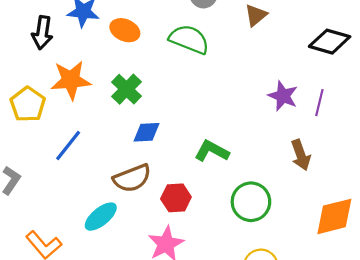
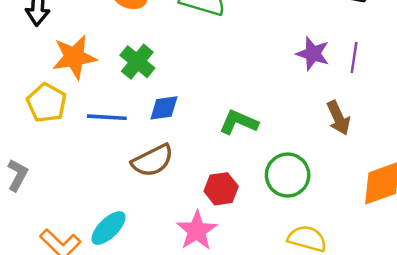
yellow pentagon: (28, 104) -> (47, 103), moved
blue line: (68, 145) -> (107, 117), moved, turned 60
red hexagon: (176, 198) -> (221, 189), moved
cyan ellipse: (101, 217) -> (109, 228), moved

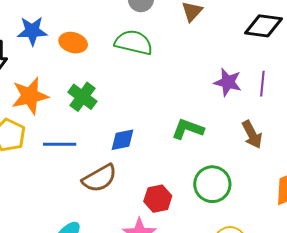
blue diamond: (164, 108) -> (123, 140), moved
green L-shape: (239, 122) -> (188, 129), moved

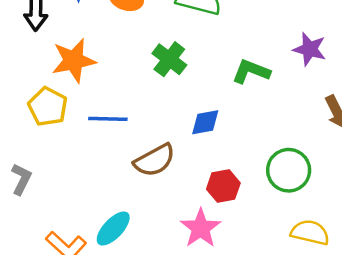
green cross: (82, 97) -> (169, 59), moved
green L-shape: (188, 129) -> (251, 71), moved
blue diamond: (123, 140) -> (205, 122), moved

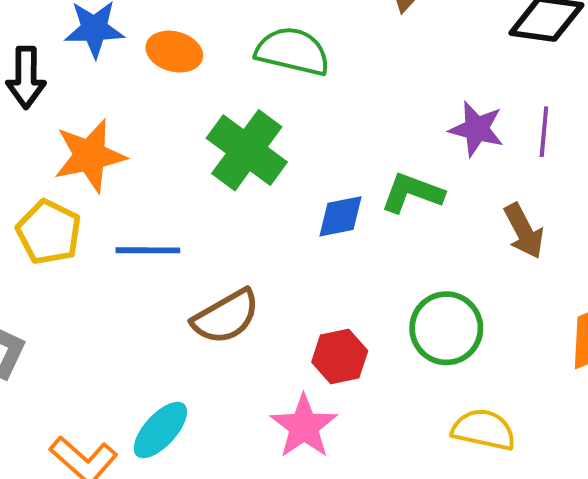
green cross: (169, 59) -> (247, 150), size x1.4
green L-shape: (251, 71) -> (412, 193), moved
blue diamond: (205, 122) -> (340, 216), moved

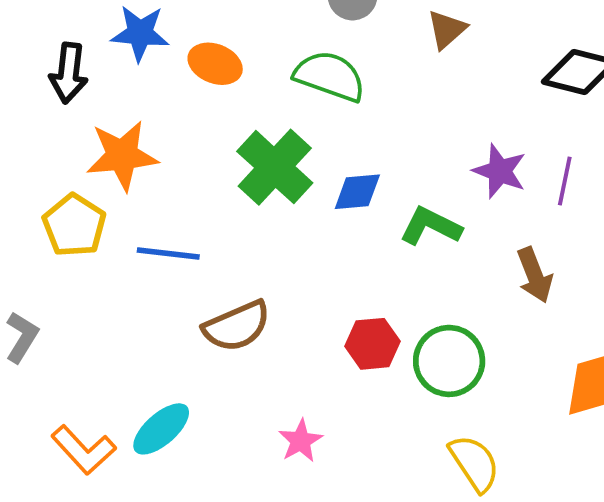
blue diamond: (340, 216) -> (357, 192), moved
red hexagon: (340, 356) -> (372, 344), moved
pink star: (304, 426) -> (301, 441), size x0.7
yellow semicircle: (484, 430) -> (474, 463), turned 38

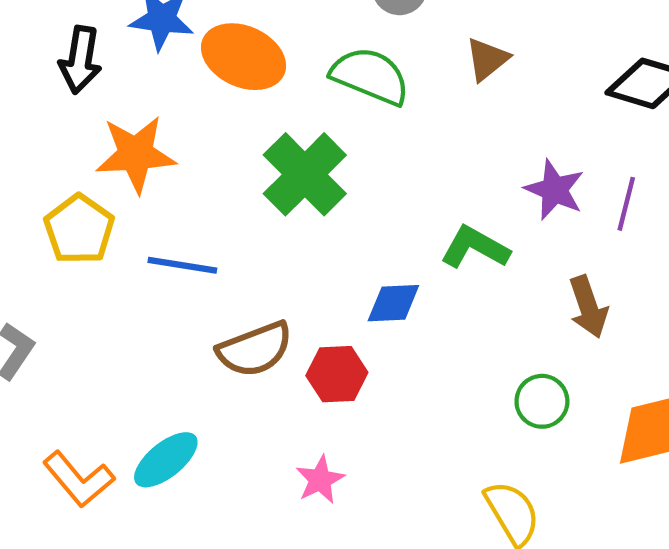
brown triangle: (447, 30) -> (487, 59), moved
orange ellipse: (215, 64) -> (243, 57), size x1.4
blue diamond: (357, 192) -> (393, 303), moved
red hexagon: (372, 344) -> (337, 374), moved
green circle: (449, 361) -> (542, 401), moved, size x0.7

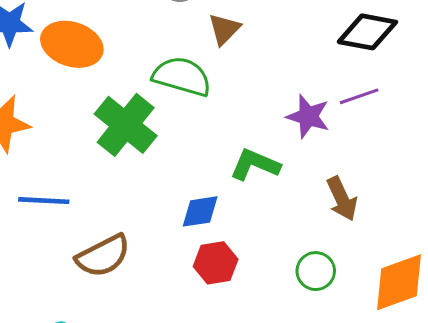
brown triangle: (487, 59) -> (224, 29), moved
green semicircle: (370, 76) -> (182, 76), moved
purple line: (626, 204) -> (359, 96), moved, turned 63
red hexagon: (337, 374) -> (216, 263), moved

